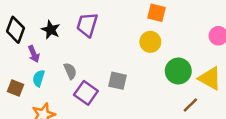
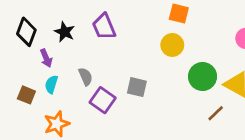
purple trapezoid: (87, 25) -> (104, 27), turned -40

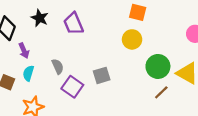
black star: (65, 32) -> (40, 18), moved
gray square: (137, 87) -> (102, 75), turned -30
brown line: (216, 113) -> (161, 92), moved

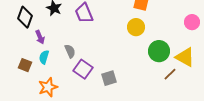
gray square: (102, 75) -> (109, 78), moved
brown line: (161, 92) -> (170, 74), moved

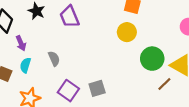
purple square: (83, 69) -> (68, 91), moved

